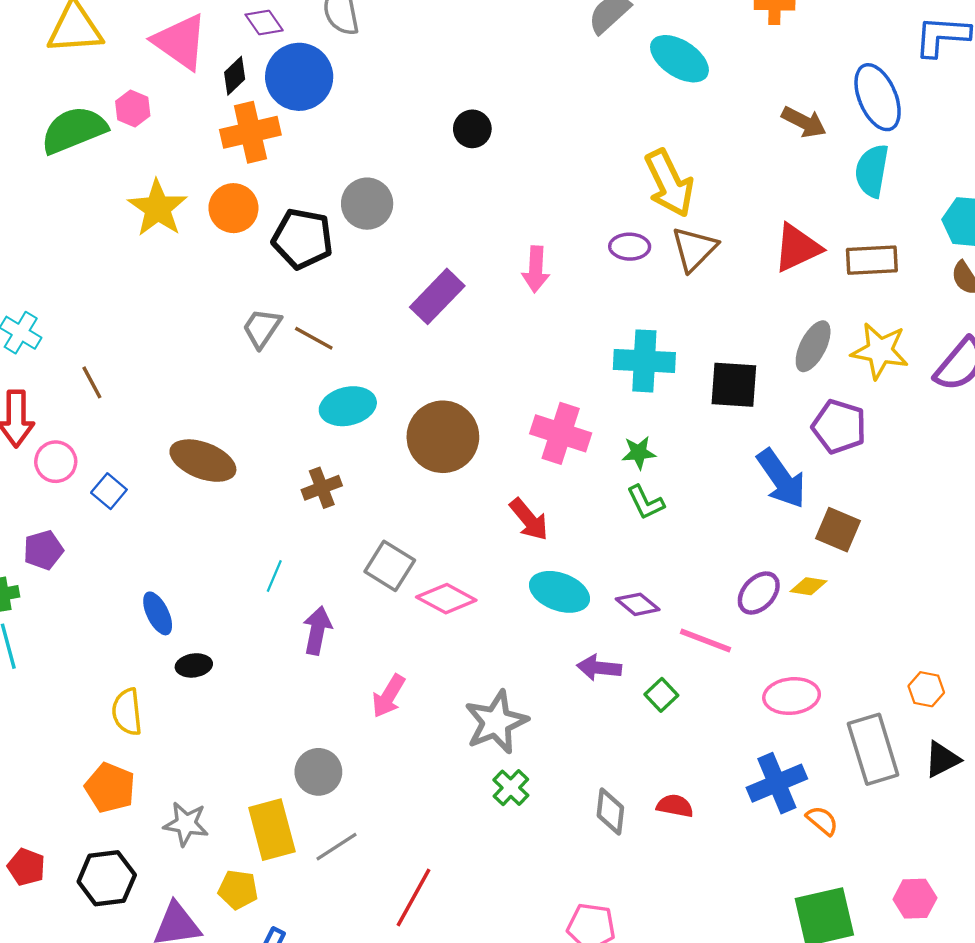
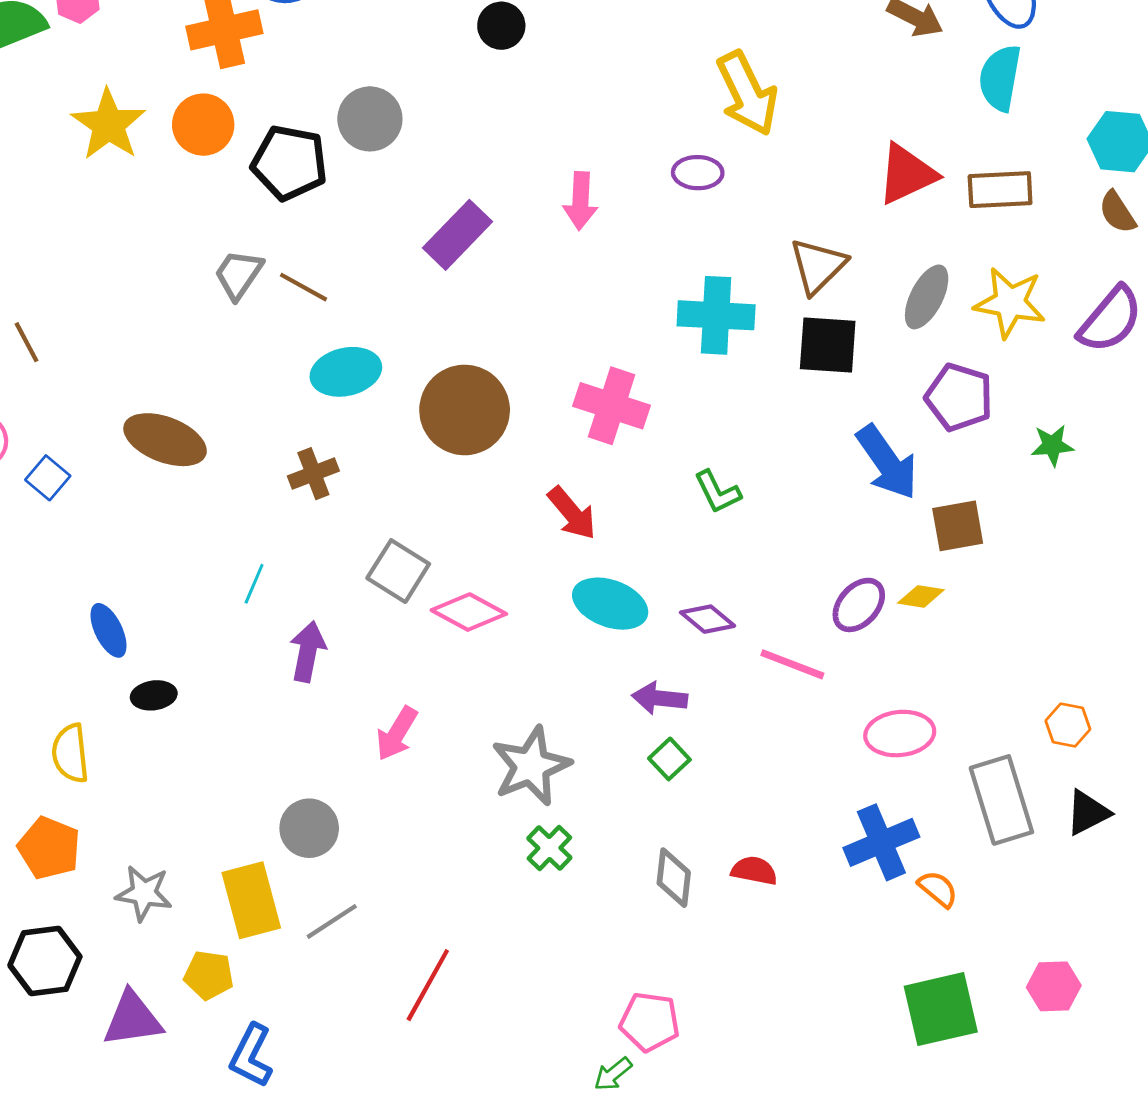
brown triangle: (694, 249) -> (818, 266), moved
green star: (639, 453) -> (1052, 445), moved
brown square: (838, 530) -> (958, 526), turned -33
green square: (661, 695) -> (669, 759), moved

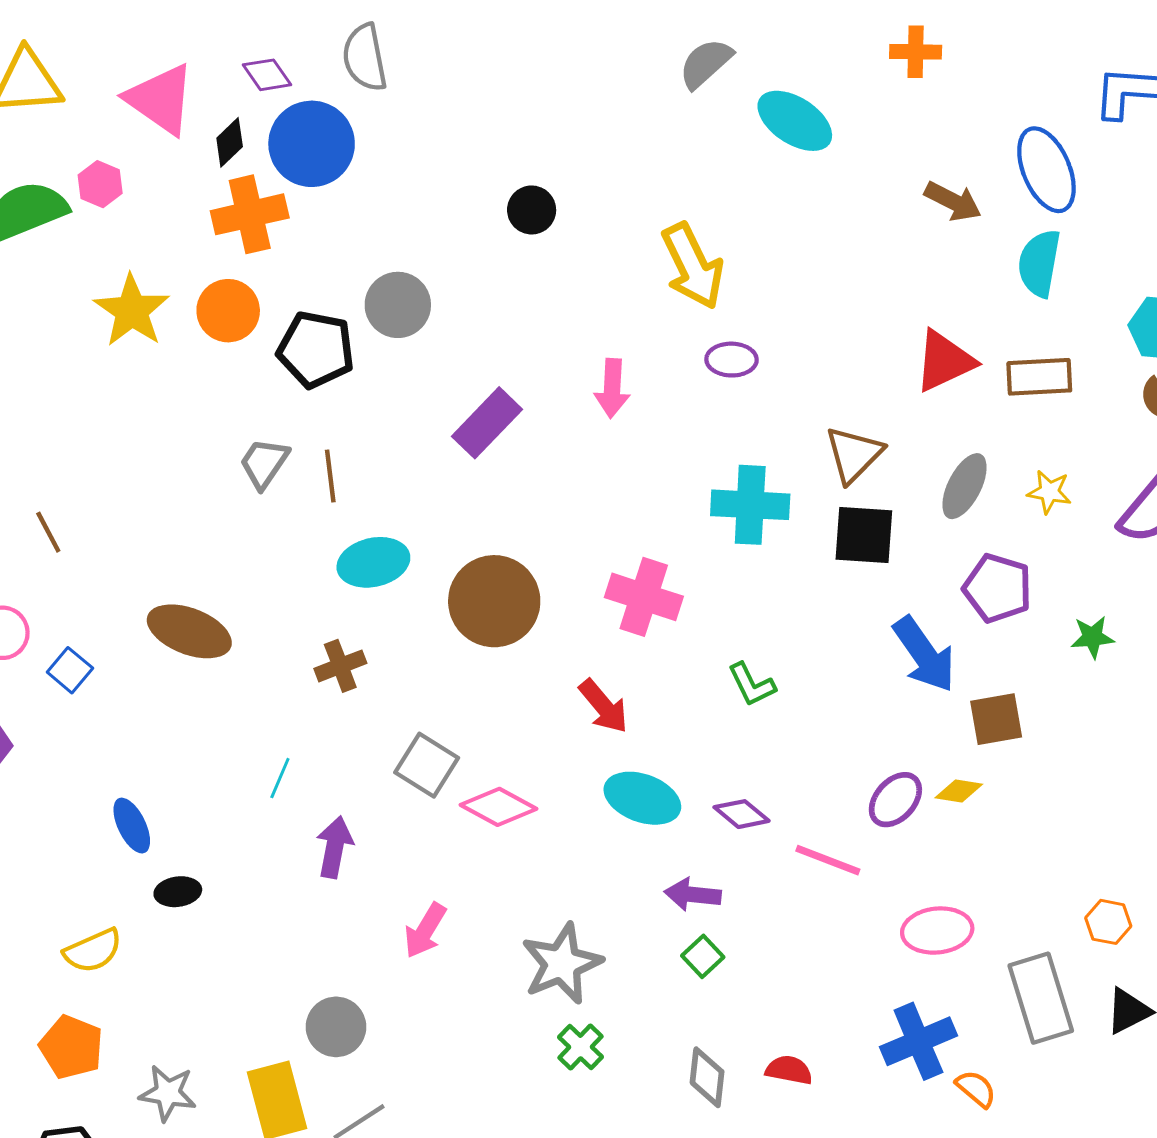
yellow arrow: (747, 93) -> (693, 266), moved
brown line: (304, 287) -> (330, 476), turned 54
yellow star: (1010, 303) -> (1049, 492), size x0.6
yellow semicircle: (70, 753) -> (93, 951), turned -108

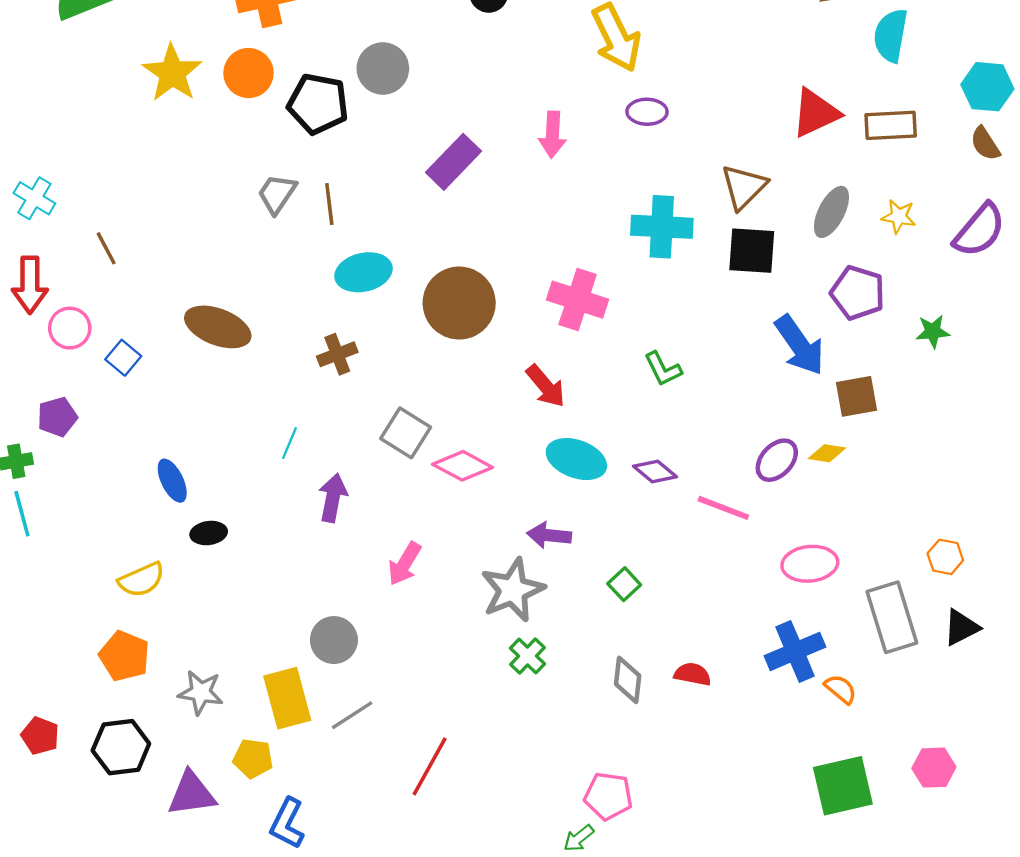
purple arrow: (693, 895) -> (549, 535), moved

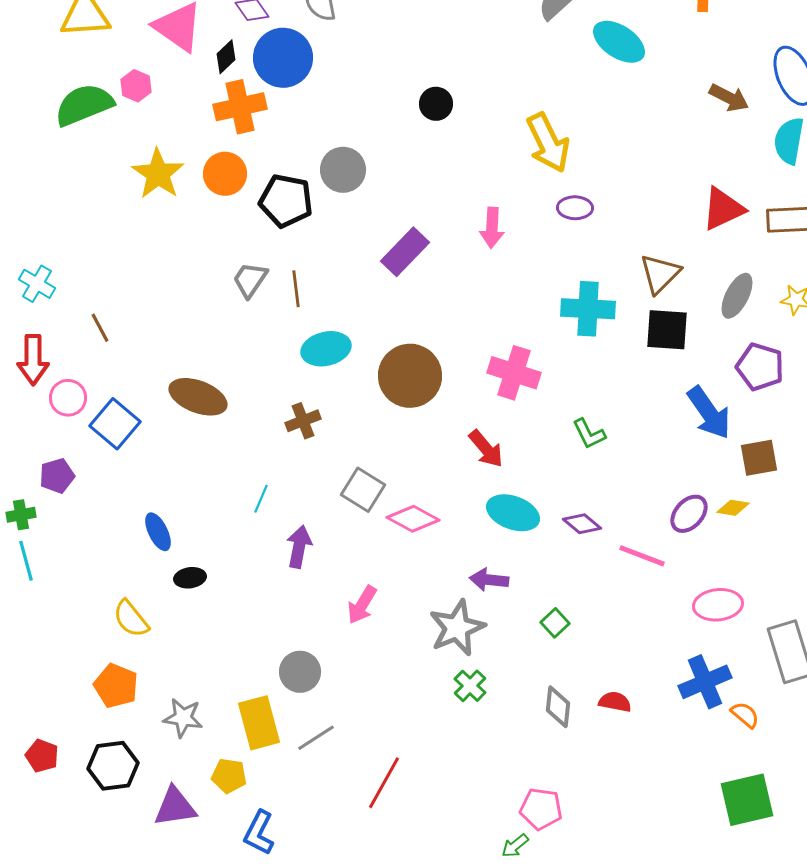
blue square: (123, 358) -> (115, 424), size x1.6
yellow semicircle: (141, 580) -> (131, 619), turned 75

